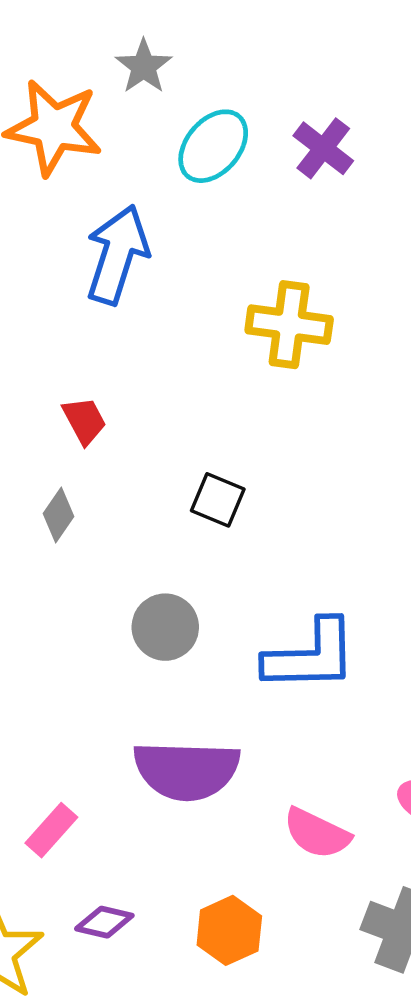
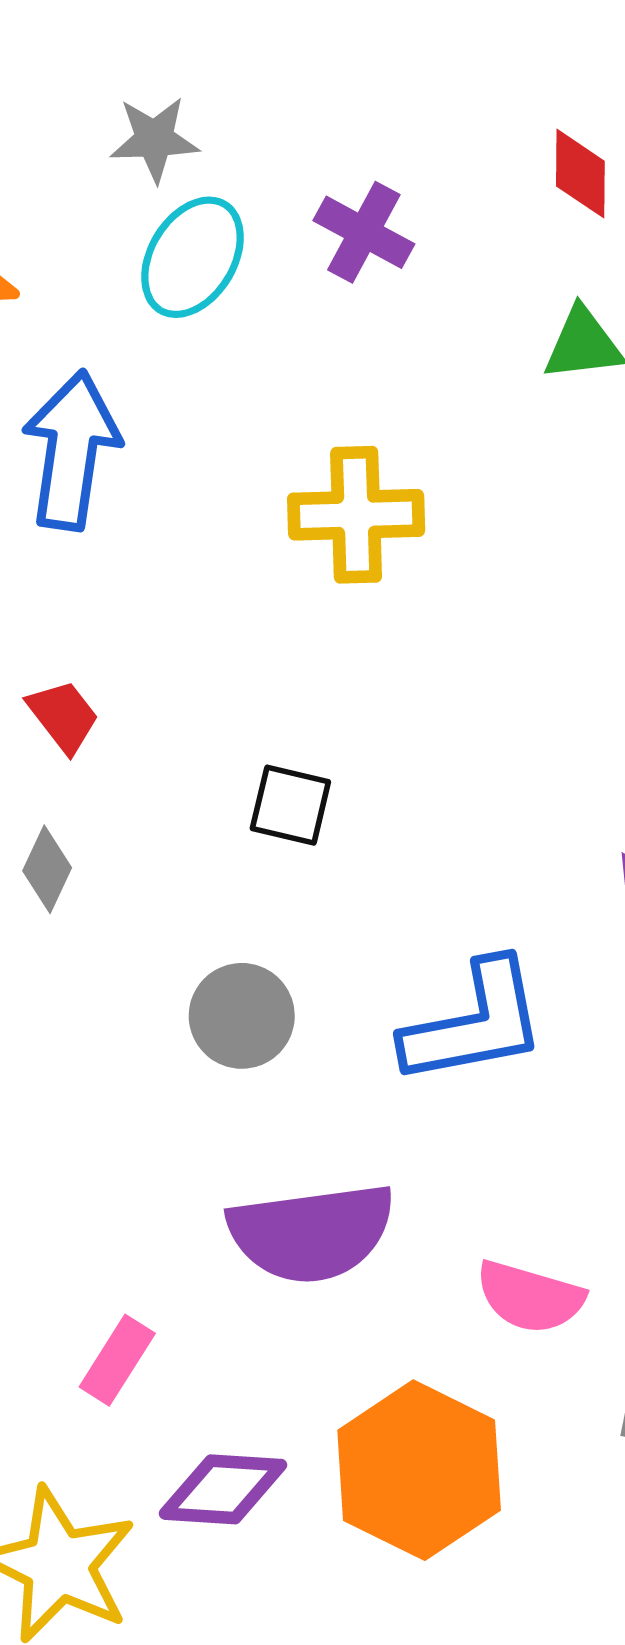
gray star: (144, 66) -> (154, 139), moved, turned -30
purple diamond: (104, 922) -> (223, 1489), size x1.4
orange hexagon: (229, 930) -> (419, 1470), size x1.6

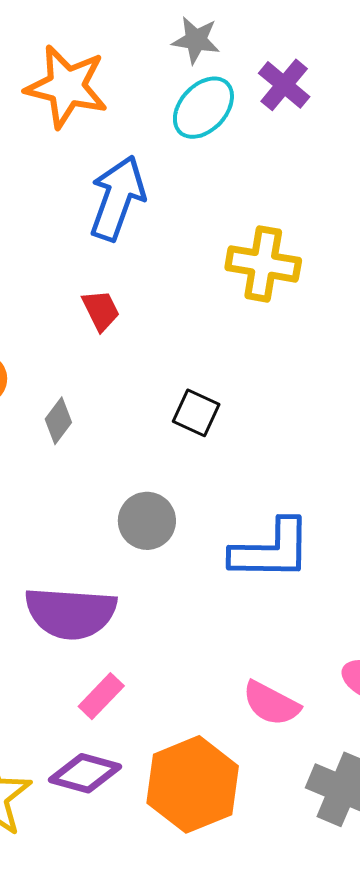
purple cross: (364, 232) -> (284, 85), moved
red trapezoid: (63, 716) -> (101, 310), moved
purple semicircle: (312, 1233) -> (71, 613), moved
pink rectangle: (117, 1360) -> (101, 696), moved

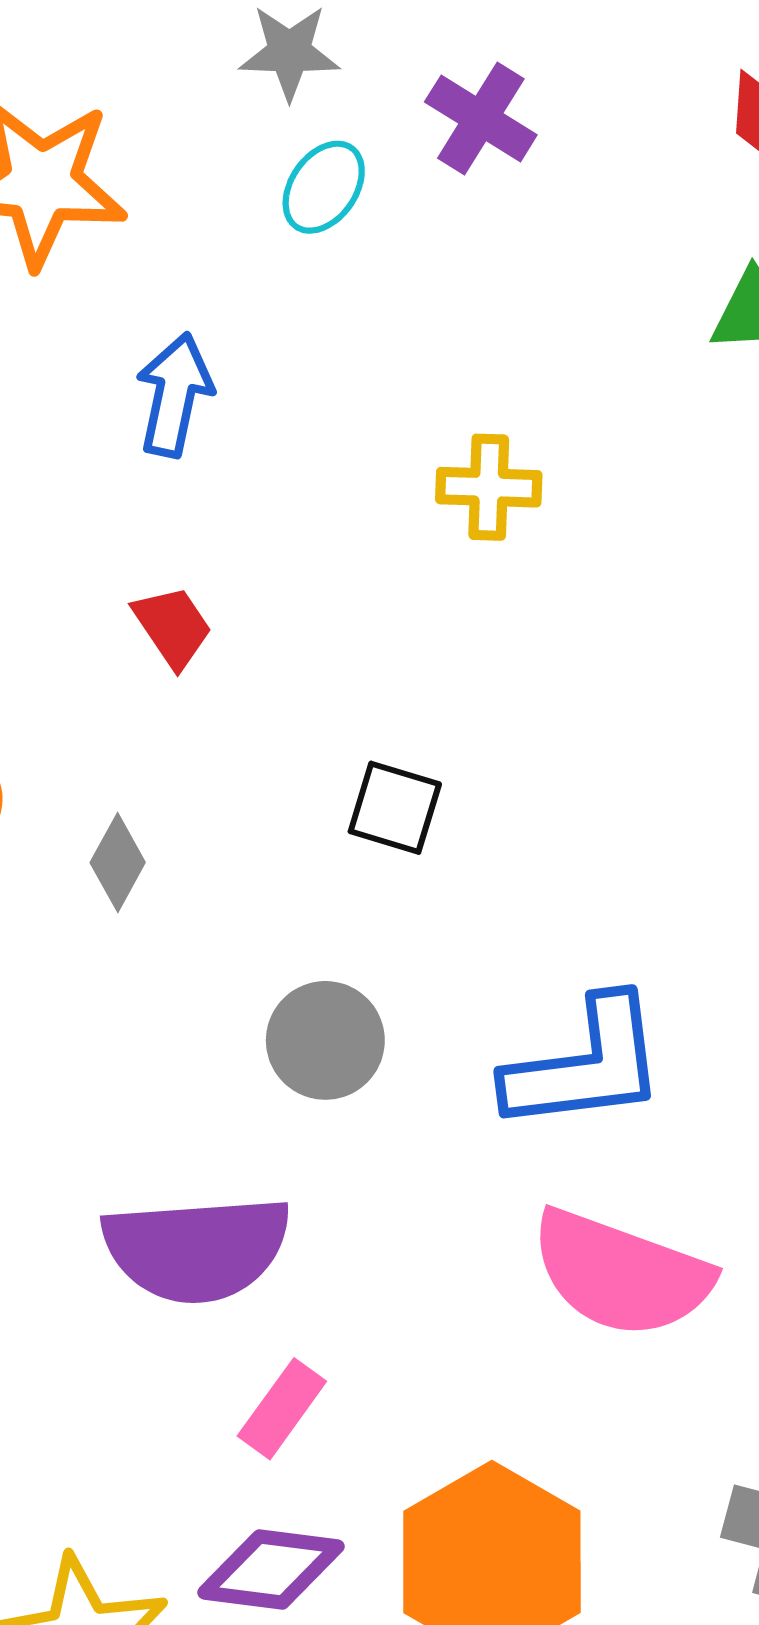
cyan ellipse: (203, 108) -> (324, 187), size x0.7
blue arrow: (117, 198) -> (174, 395), size x0.7
yellow cross: (263, 264) -> (489, 487), size x0.7
pink semicircle: (271, 703) -> (621, 1274), moved, size x1.5

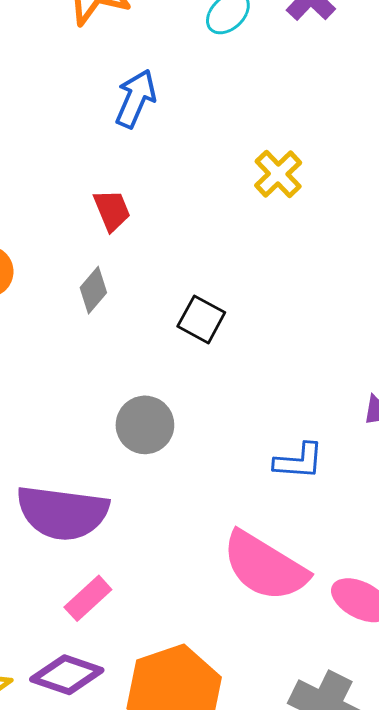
yellow cross: (489, 487) -> (278, 174), turned 33
gray diamond: (118, 862) -> (93, 290), moved
blue L-shape: (586, 1065) -> (299, 461), moved, size x0.6

